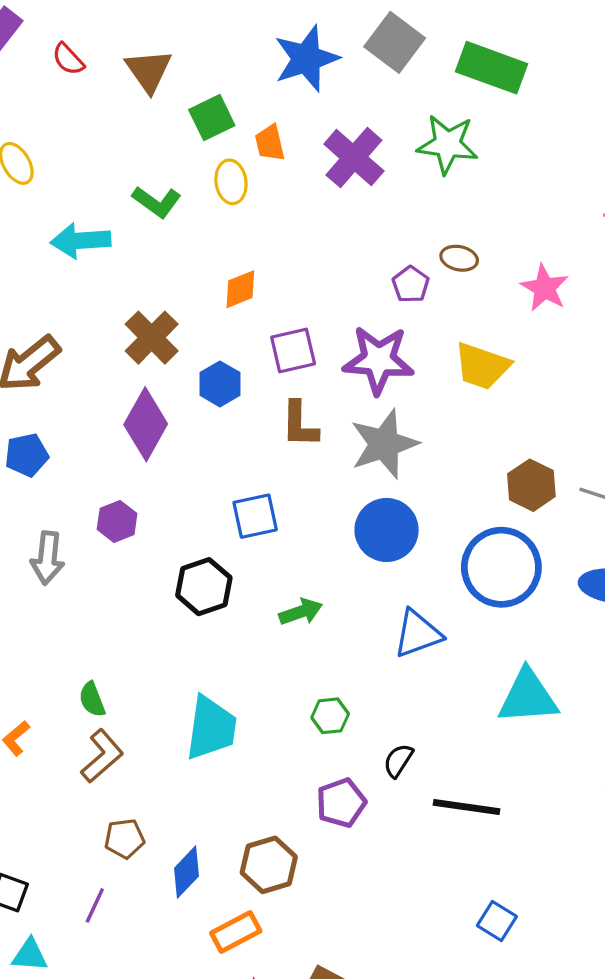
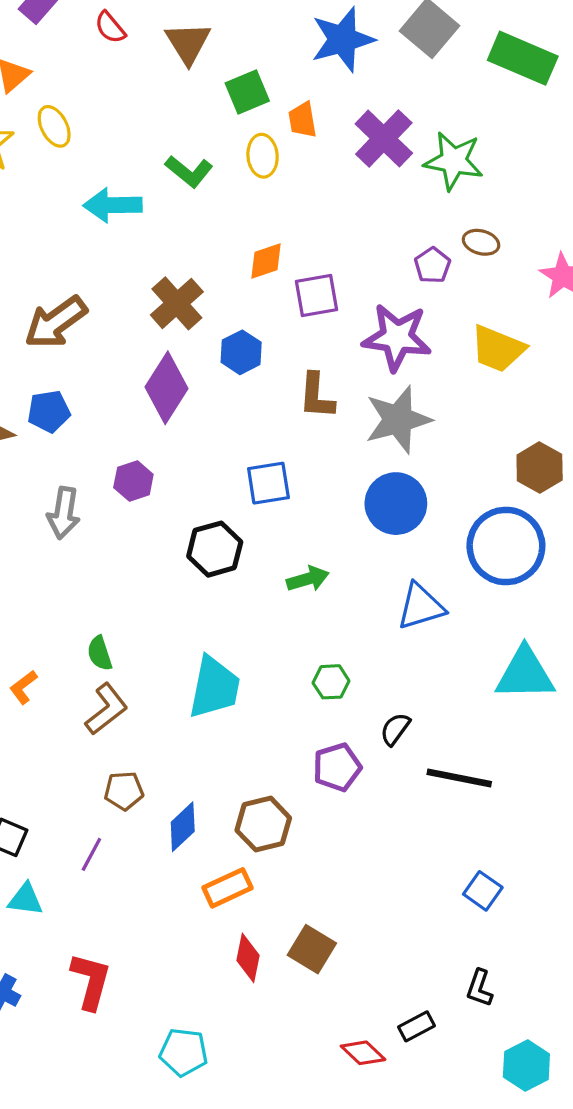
green star: (447, 144) -> (454, 161), moved
purple square: (293, 351) -> (317, 295), moved

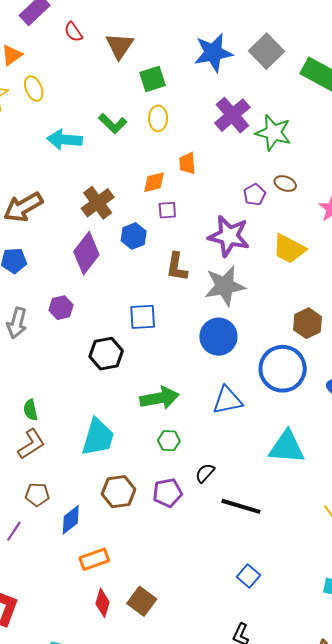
orange trapezoid: (302, 120) -> (187, 163), moved
purple square: (317, 295) -> (167, 210), moved, size x0.7
green arrow: (308, 579) -> (160, 398), moved, size x1.5
brown hexagon: (263, 824) -> (119, 492), moved

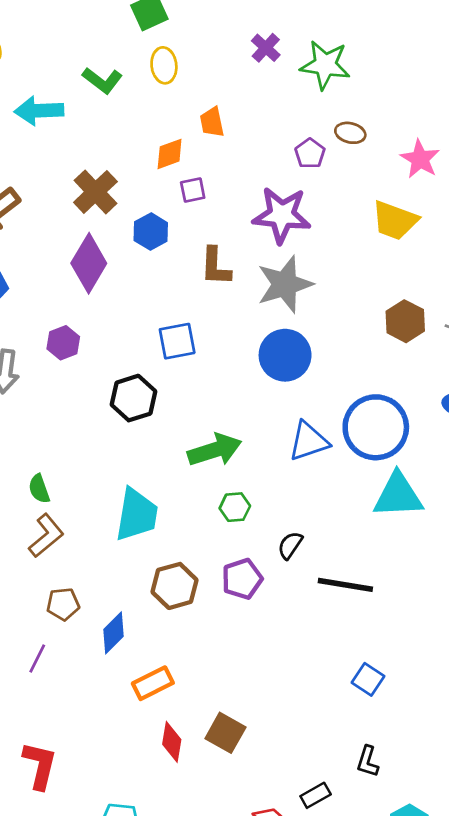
purple cross: (232, 115) -> (266, 48), size x0.6
yellow trapezoid: (289, 249) -> (395, 220), moved
blue circle: (283, 369) -> (376, 427), moved

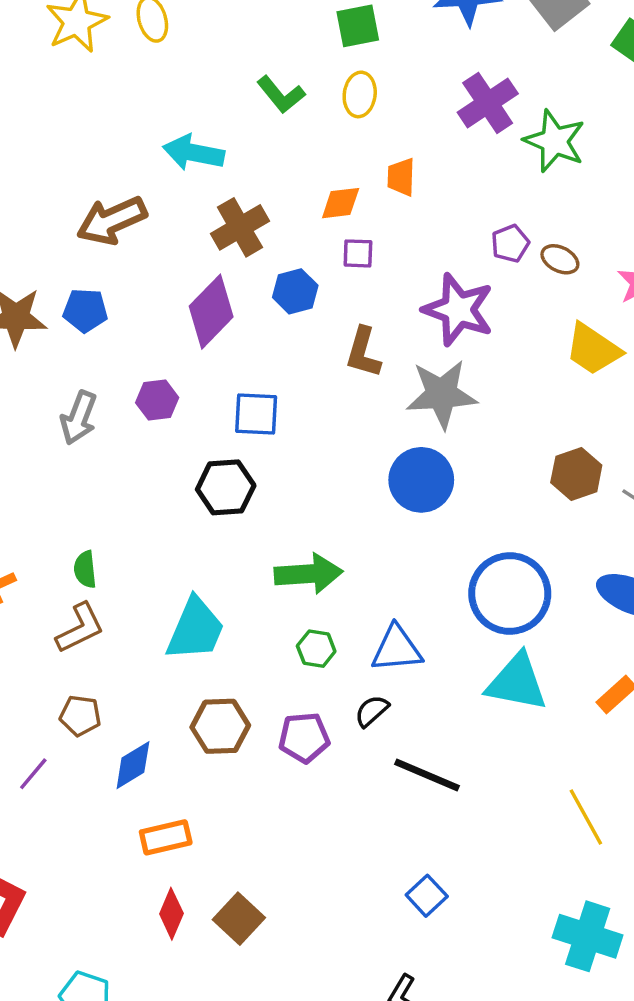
purple cross: (266, 48) -> (488, 103), size x1.6
cyan arrow: (39, 111) -> (194, 153), moved
brown ellipse: (350, 133) -> (560, 259), moved
blue square: (177, 341) -> (256, 414), moved
blue triangle: (309, 441) -> (397, 649), moved

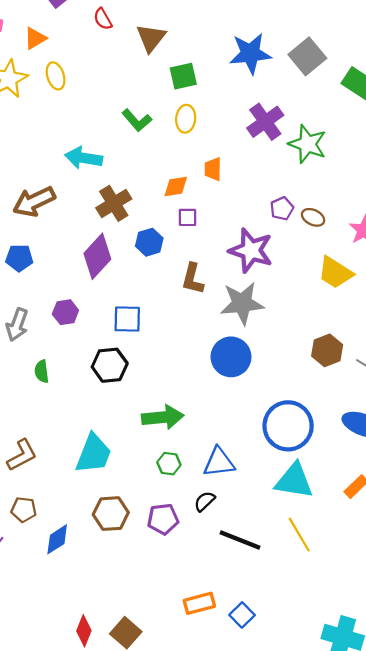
green semicircle: (85, 569) -> (42, 371), moved
yellow line: (586, 817) -> (299, 535), moved
orange rectangle: (166, 837) -> (199, 603), moved

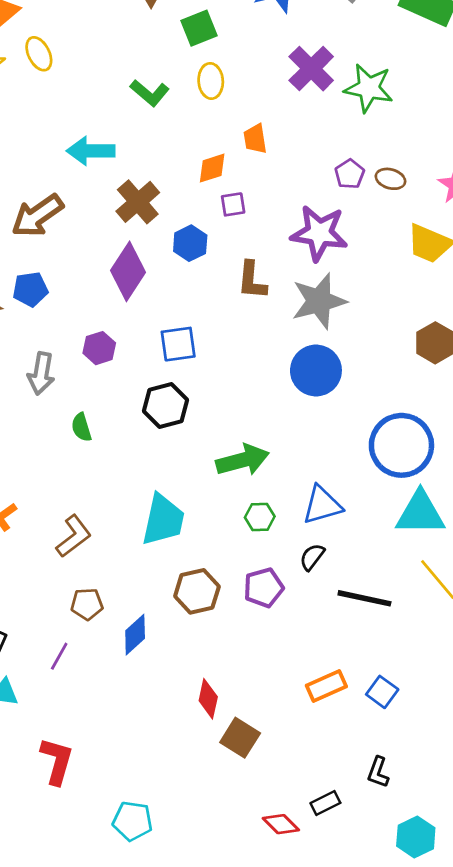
red diamond: (84, 631) -> (208, 699), moved

